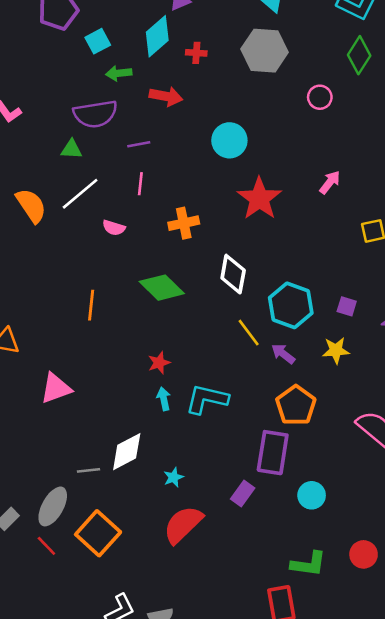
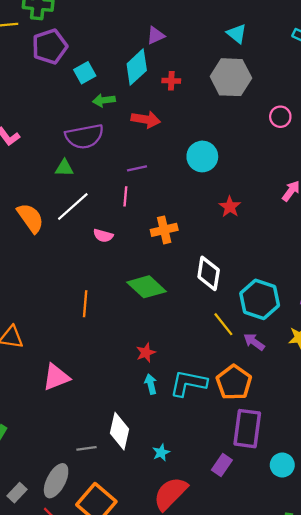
purple line: (139, 144) -> (137, 168), moved
red star: (259, 199) -> (230, 207), size x0.6
orange pentagon: (296, 405) -> (234, 382), moved
white diamond: (127, 452) -> (120, 431), turned -48

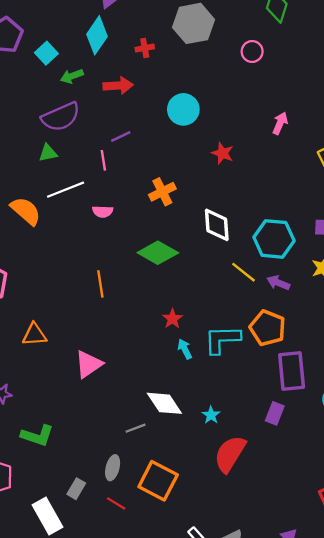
red cross: (171, 81) -> (145, 48), moved
pink line: (125, 196) -> (103, 160), moved
white line: (73, 207) -> (66, 190), turned 33
white diamond: (120, 431) -> (164, 403), turned -33
gray ellipse: (56, 481) -> (113, 468), size x0.7

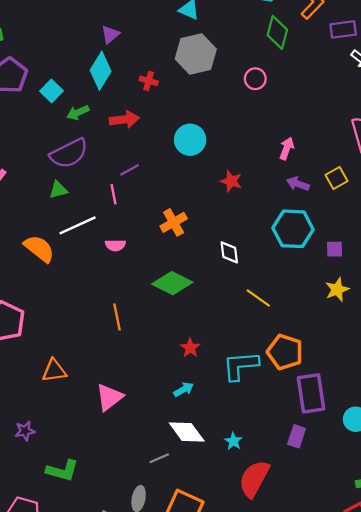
red cross: (145, 48) -> (149, 81), turned 30
white diamond: (217, 225) -> (229, 252), size x0.7
cyan hexagon: (274, 239) -> (293, 229), moved
purple arrow: (278, 283) -> (298, 184), moved
cyan arrow: (185, 349) -> (184, 389), moved, turned 90

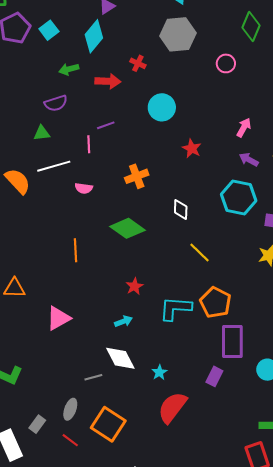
red cross: (149, 81) -> (138, 63), moved
cyan square: (51, 91) -> (49, 30), moved
purple semicircle: (69, 153) -> (56, 103), size x0.7

